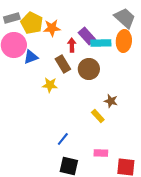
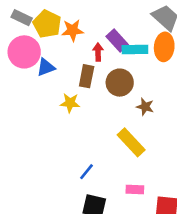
gray rectangle: (12, 18) -> (22, 18), turned 42
brown rectangle: (63, 64) -> (87, 76), turned 42
brown star: (111, 101) -> (145, 107), moved
yellow rectangle: (98, 116) -> (131, 142), size x1.6

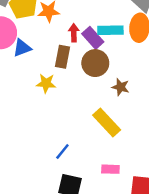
purple rectangle: (117, 41) -> (93, 38), moved

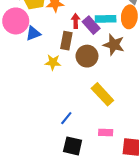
brown circle: (95, 63) -> (87, 56), moved
brown star: (121, 87) -> (114, 45), moved, size x1.5

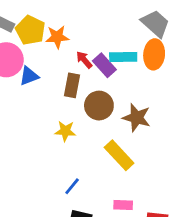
red arrow: (76, 21) -> (84, 60), turned -40
brown star: (114, 45) -> (137, 118), moved
yellow star: (53, 62) -> (65, 131), moved

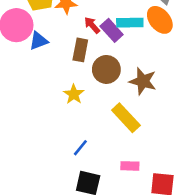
orange ellipse: (154, 54) -> (160, 20), turned -44
yellow star: (65, 131) -> (74, 94), turned 30

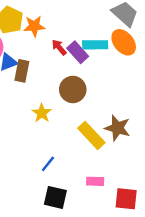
brown rectangle: (80, 50) -> (22, 71), moved
brown star: (143, 81) -> (117, 128), moved

